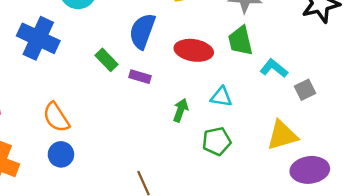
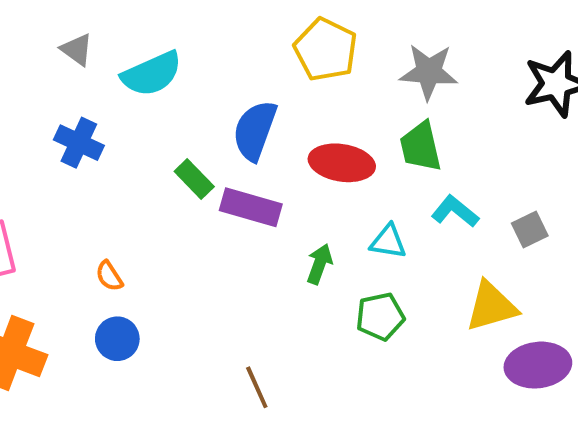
blue cross: (38, 38) -> (79, 143), size x0.7
cyan L-shape: (274, 68) -> (455, 211), moved
purple rectangle: (140, 77) -> (251, 207), size x1.6
orange semicircle: (56, 117) -> (109, 276), size x0.6

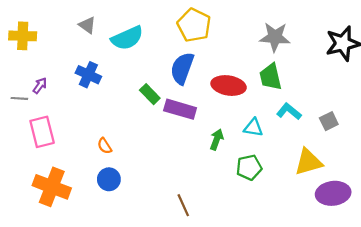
yellow pentagon: (326, 50) -> (194, 25), moved

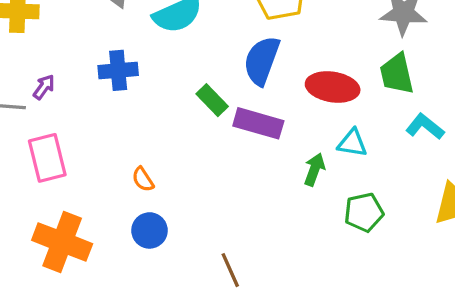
blue cross: (88, 75) -> (118, 70), turned -30
cyan triangle: (253, 128) -> (352, 143), moved
brown line: (183, 205) -> (230, 270), moved

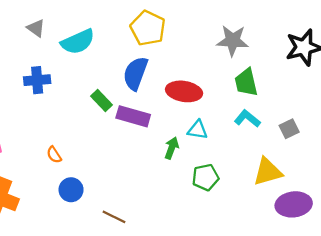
green trapezoid: (397, 74) -> (246, 82), moved
blue circle: (149, 230) -> (71, 190), moved
brown line: (230, 270) -> (114, 217), turned -40

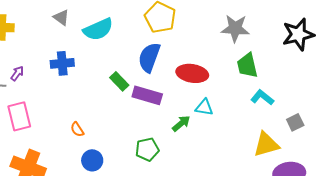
cyan L-shape: (247, 119) -> (262, 97), moved
gray square: (289, 129) -> (295, 122), moved
green arrow: (172, 148) -> (181, 123), turned 30
green pentagon: (205, 177) -> (147, 149), moved

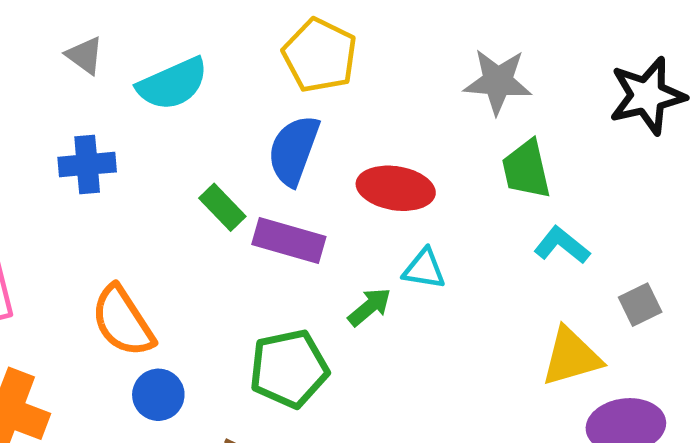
orange semicircle: (77, 129) -> (123, 321), size x2.0
green pentagon: (147, 149) -> (289, 369), size x1.4

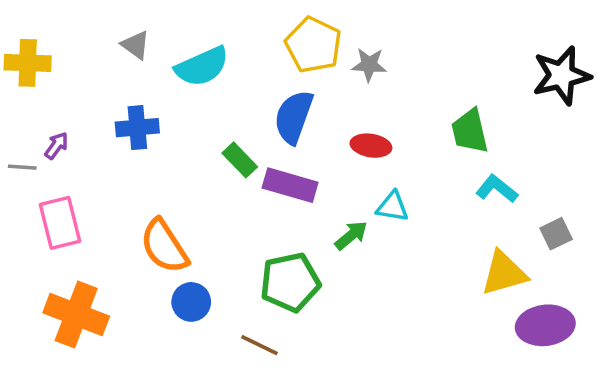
gray star: (498, 81) -> (369, 65), moved, size x0.7
red ellipse: (396, 188) -> (371, 146), size x0.7

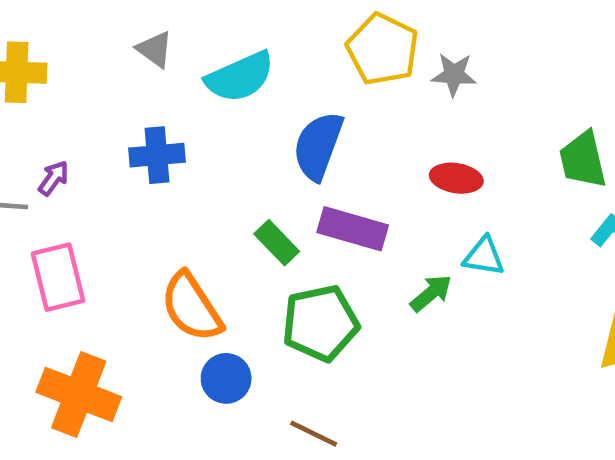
blue semicircle: (294, 117) -> (318, 146), moved
green rectangle: (240, 160) -> (277, 243), moved
green pentagon: (290, 282) -> (320, 323), moved

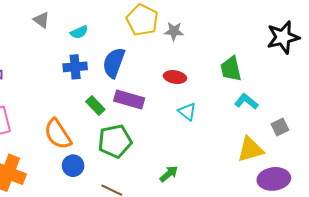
cyan semicircle: (240, 77) -> (79, 32), size x0.6
blue cross: (157, 155) -> (75, 67), moved
cyan triangle: (484, 256) -> (187, 112), turned 30
green arrow: (431, 293) -> (169, 174), moved

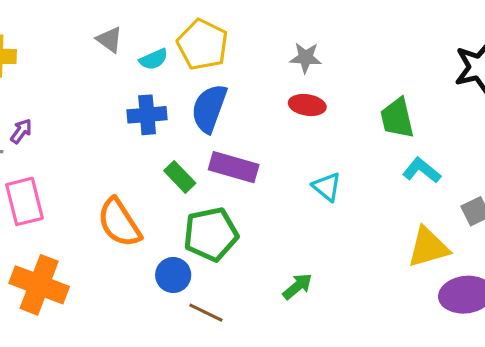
gray triangle: (41, 20) -> (109, 40), moved
yellow pentagon: (142, 20) -> (203, 45), moved
red ellipse: (175, 77) -> (307, 105), moved
blue circle: (73, 166) -> (173, 275), moved

